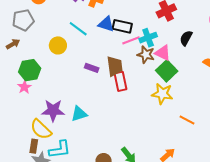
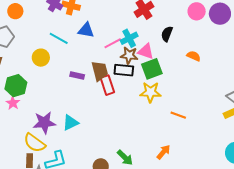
black rectangle: (122, 26) -> (124, 70), moved
green square: (167, 71) -> (152, 69), turned 30

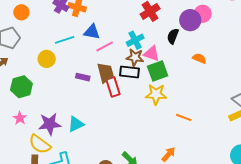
purple circle: (220, 14) -> (190, 20), moved
cyan line: (59, 38) -> (65, 40), turned -48
pink line: (113, 43) -> (105, 47), moved
pink star: (13, 103) -> (20, 118), moved

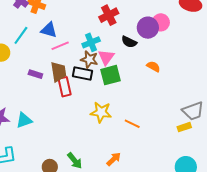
black semicircle: (173, 36) -> (129, 42), turned -91
cyan line: (65, 40) -> (21, 35), turned -42
pink triangle: (152, 54) -> (106, 57), turned 42
yellow star: (156, 94) -> (101, 112), moved

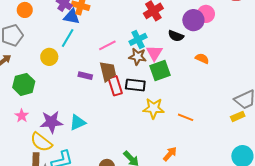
blue triangle: (49, 30) -> (72, 17), moved
black rectangle: (82, 73) -> (135, 85), moved

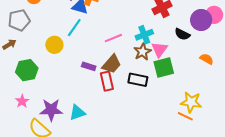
brown star: (138, 57) -> (143, 52), turned 30
brown trapezoid: (108, 71) -> (112, 64), turned 50
red rectangle: (115, 86) -> (107, 81), moved
yellow star: (154, 108) -> (191, 102), moved

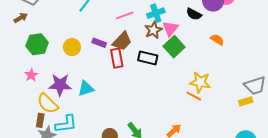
yellow circle: (54, 45) -> (72, 47), moved
green square: (164, 67) -> (174, 47), turned -30

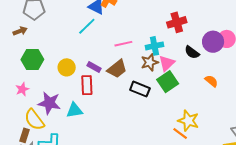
red rectangle: (117, 58) -> (87, 85), moved

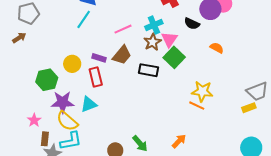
green hexagon: (32, 60) -> (47, 80), moved
pink star: (22, 89) -> (34, 120), moved
yellow semicircle: (34, 120) -> (67, 121), moved

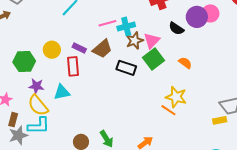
cyan cross: (154, 25) -> (126, 26), moved
orange semicircle: (217, 48) -> (185, 63), moved
purple star: (63, 102) -> (36, 86), size x0.7

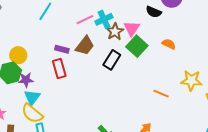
yellow circle: (52, 50) -> (18, 55), moved
black rectangle: (126, 68) -> (112, 60), turned -66
purple star: (36, 86) -> (26, 80), moved
cyan triangle: (62, 92) -> (32, 97), moved, turned -30
yellow star: (176, 97) -> (191, 81), moved

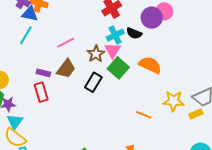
cyan cross: (104, 19) -> (115, 35), moved
orange semicircle: (169, 44) -> (150, 65), size x1.6

